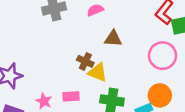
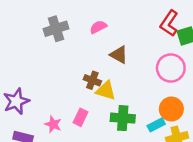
brown triangle: (113, 39) -> (119, 55), turned 30
pink rectangle: (71, 96) -> (81, 117), turned -56

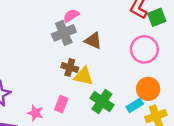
gray cross: (56, 29) -> (64, 33), moved
green cross: (123, 118) -> (102, 101), turned 35

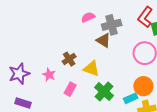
gray cross: (64, 33) -> (112, 25), moved
brown cross: (70, 67) -> (69, 59), moved, turned 32
pink star: (35, 113) -> (49, 75), moved

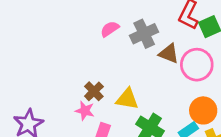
brown triangle: (103, 40) -> (169, 54), moved
pink star: (49, 75) -> (85, 111), moved

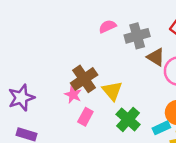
brown cross: (94, 91) -> (84, 79), size x1.5
yellow triangle: (127, 99) -> (112, 91), turned 30

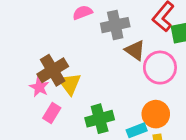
yellow triangle: (112, 91) -> (70, 84), moved
green cross: (128, 119) -> (100, 119), turned 30

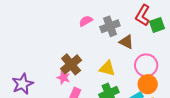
pink circle: (160, 68) -> (146, 65), moved
yellow triangle: (70, 84) -> (107, 68), moved, turned -30

